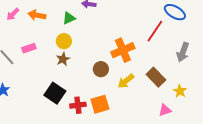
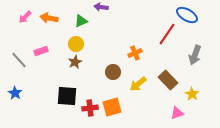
orange cross: (123, 50) -> (135, 53), size x0.6
black square: (55, 93) -> (67, 96), turned -30

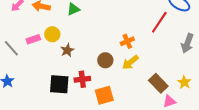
yellow circle: (76, 44) -> (52, 34), moved
brown rectangle: (168, 80) -> (158, 83), moved
yellow arrow: (138, 84) -> (130, 62), moved
red cross: (90, 108) -> (82, 79), moved

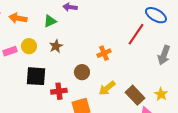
brown star: (67, 50) -> (56, 46), moved
yellow arrow: (130, 62) -> (107, 88), moved
black square: (59, 84) -> (36, 76), moved

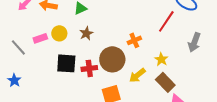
brown circle: (82, 72) -> (112, 59), size x1.6
red cross: (59, 91) -> (89, 68), moved
yellow star: (161, 94) -> (161, 59), moved

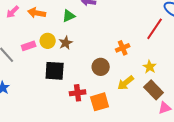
brown star: (86, 33) -> (66, 43), moved
brown circle: (112, 59) -> (101, 67), size x0.7
red cross: (89, 68) -> (78, 93), moved

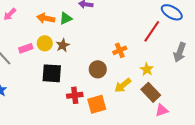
orange arrow: (37, 13) -> (46, 18), moved

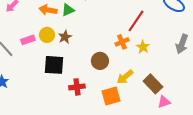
red line: (152, 31) -> (136, 21), moved
yellow star: (147, 69) -> (143, 47), moved
orange square: (97, 104) -> (111, 96), moved

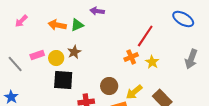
yellow circle: (47, 35) -> (56, 58), moved
brown circle: (100, 61) -> (109, 86), moved

